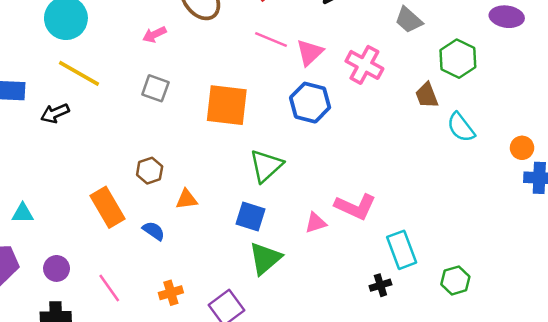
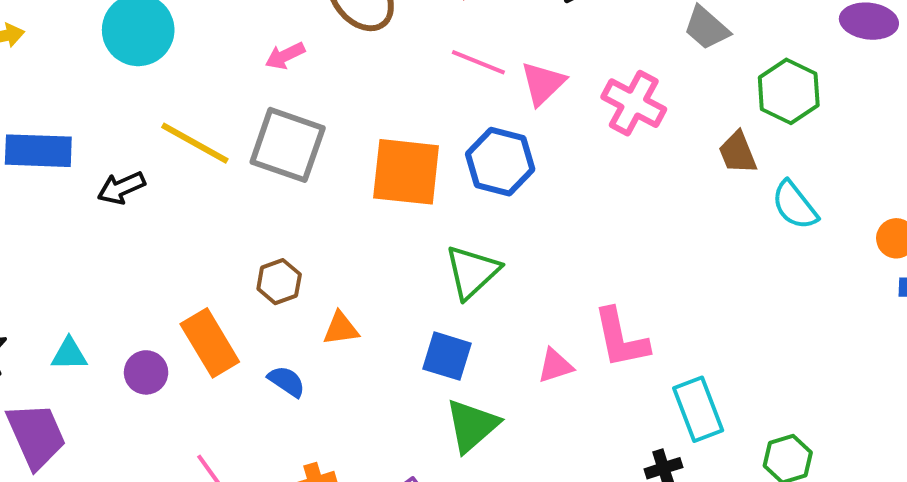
yellow line: (79, 73) -> (195, 143), moved
gray square: (155, 88) -> (288, 145), size x1.6
blue hexagon: (310, 103) -> (500, 162), moved
pink L-shape: (355, 207) -> (621, 338), turned 54
purple circle: (57, 268) -> (146, 372), moved

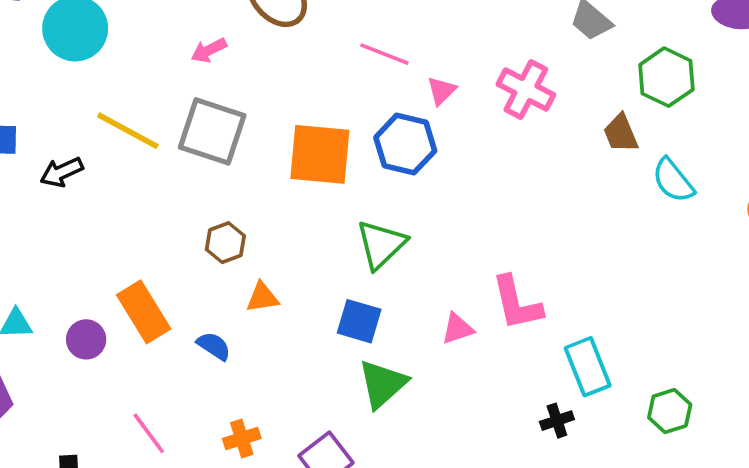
pink triangle: (543, 83) -> (441, 91), moved, size x0.7
brown hexagon: (279, 282) -> (225, 243), moved

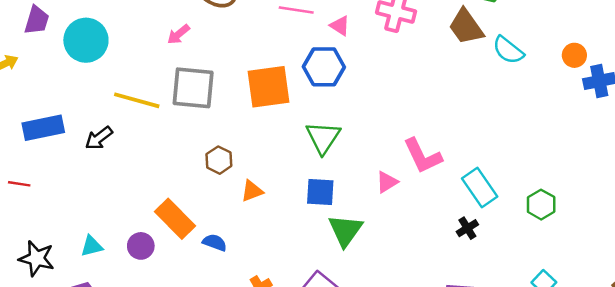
pink triangle: (441, 91) -> (340, 26), turned -30
brown trapezoid: (621, 133) -> (466, 27), size x1.4
blue semicircle: (214, 346) -> (215, 243), moved

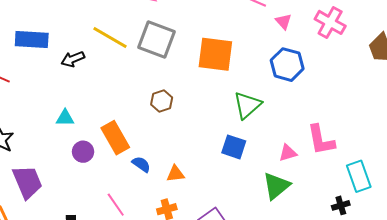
blue hexagon: (324, 67) -> (287, 65), moved
orange triangle: (252, 191) -> (176, 174), moved
green triangle: (345, 230) -> (276, 186), moved
cyan triangle: (92, 246) -> (65, 118), moved

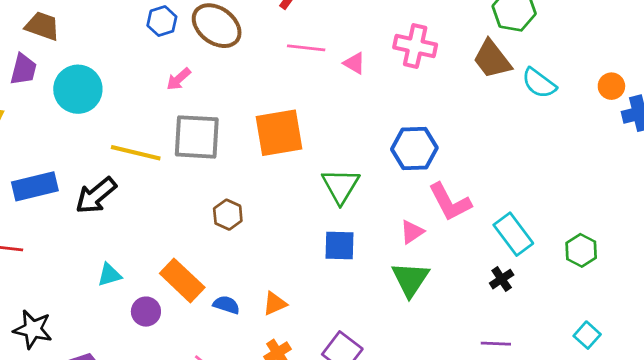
black arrow: (73, 59) -> (96, 195), size x1.4
blue hexagon: (287, 65) -> (414, 148), moved

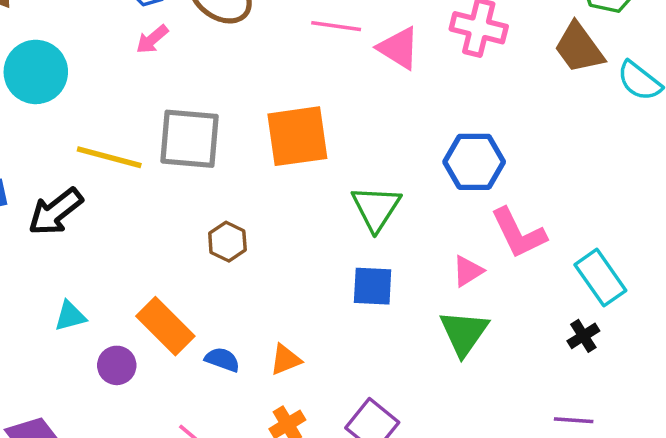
pink triangle: (354, 63) -> (399, 48), size x1.5
pink arrow: (179, 79) -> (152, 39), moved

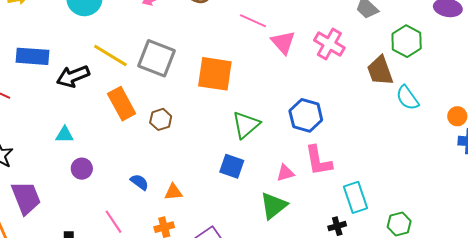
orange rectangle: (165, 326) -> (122, 104), moved

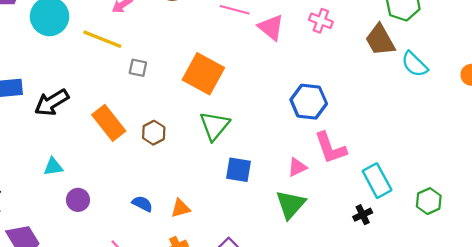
pink cross: (329, 44) -> (321, 21), size x0.7
yellow line: (110, 56) -> (102, 39), moved
gray square: (157, 58) -> (138, 68), size x0.5
orange square: (215, 74) -> (203, 74), turned 30
green triangle: (246, 125) -> (214, 126), moved

